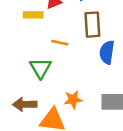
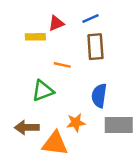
blue semicircle: (107, 52) -> (99, 96), moved
green triangle: (40, 68) -> (43, 91), turned 40

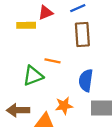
orange line: (62, 65) -> (53, 61), moved

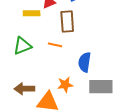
brown rectangle: (82, 34) -> (67, 21), moved
green triangle: (33, 76) -> (22, 46), moved

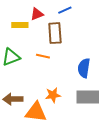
blue semicircle: (85, 62) -> (84, 68), moved

